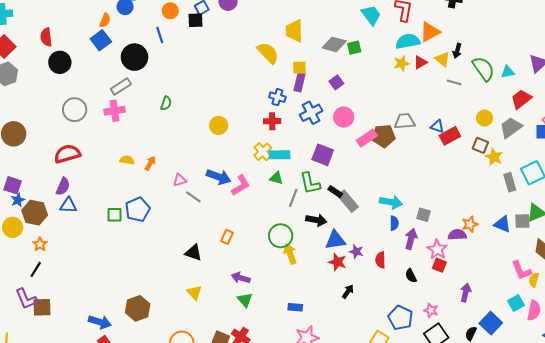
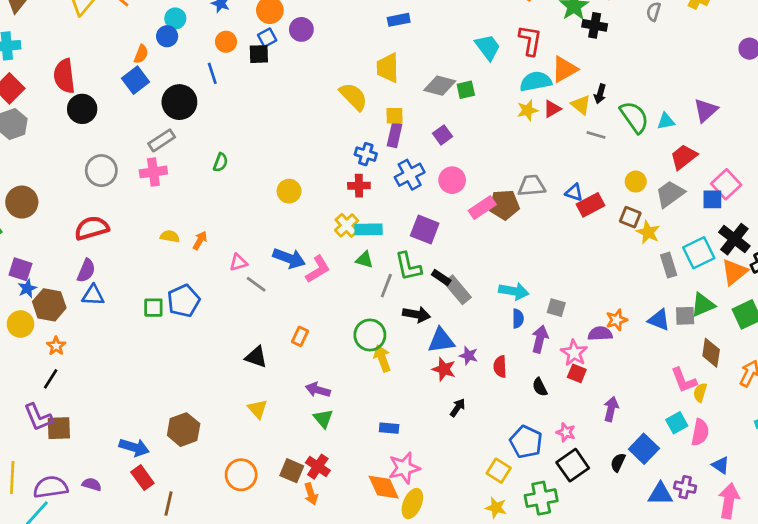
red semicircle: (46, 37) -> (64, 76), size x1.4

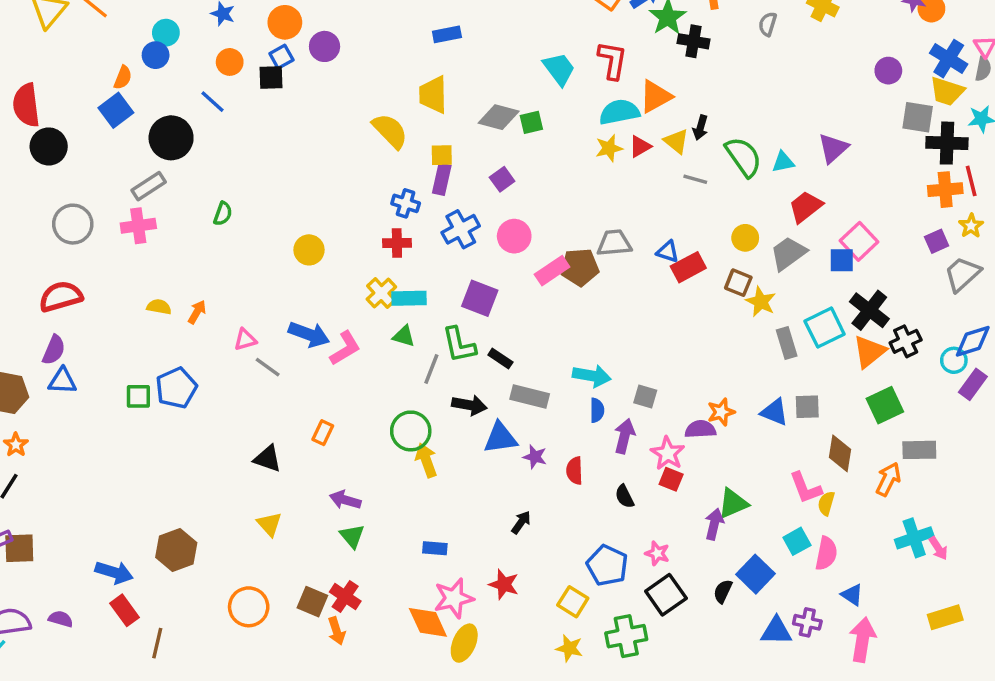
blue line: (212, 73) -> (212, 102), turned -30
gray rectangle: (458, 290) -> (530, 396), moved, turned -36
green triangle: (703, 305) -> (733, 503), moved
red star: (444, 369) -> (504, 584), moved

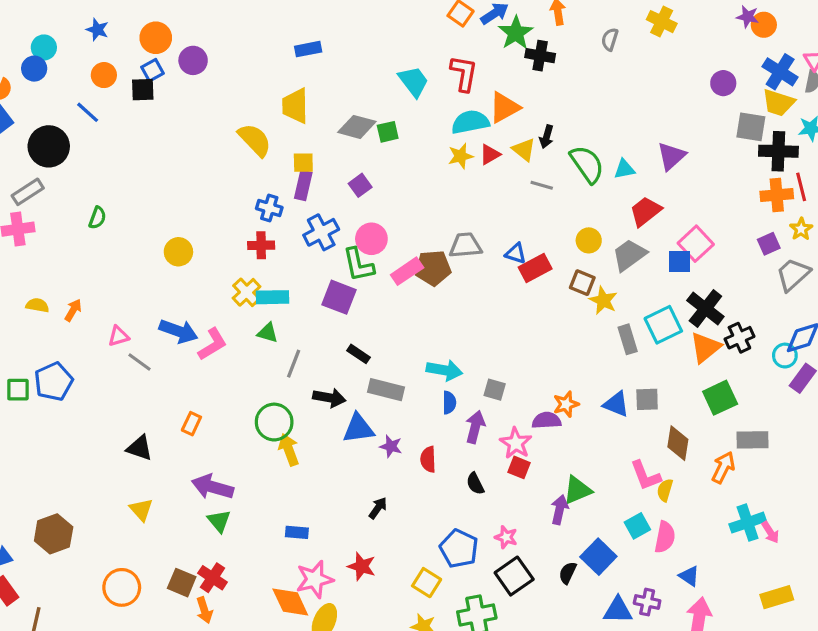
green L-shape: (459, 345) -> (358, 265), moved
purple arrow: (345, 500) -> (213, 487), size x1.4

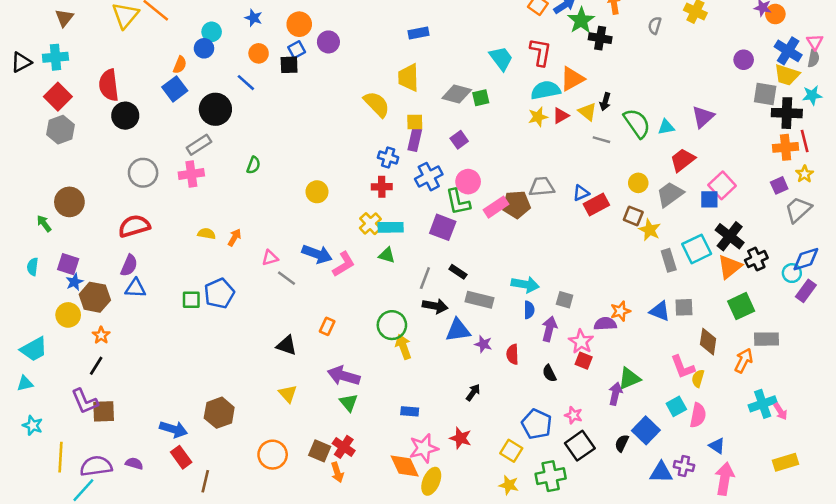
blue triangle: (516, 253) -> (581, 193), turned -42
gray line: (294, 364) -> (425, 278), moved

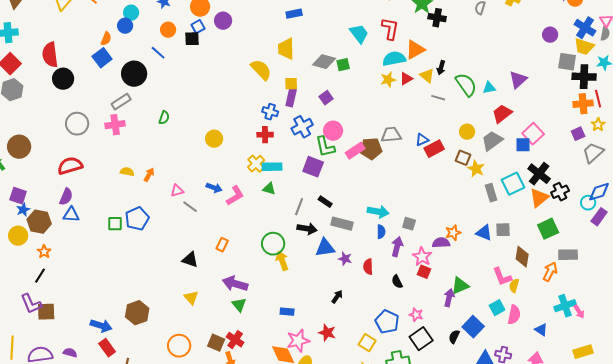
blue arrow: (317, 254) -> (214, 188), size x0.7
blue triangle: (717, 446) -> (541, 330), moved

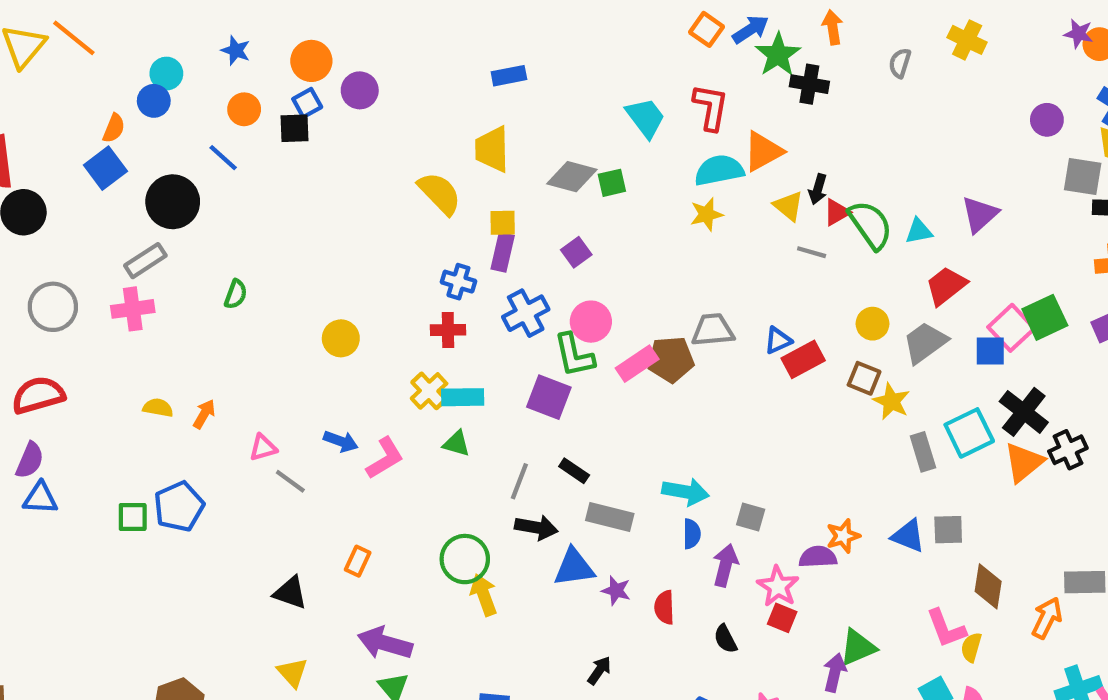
red triangle: (406, 79) -> (837, 212), moved
green square: (548, 229) -> (1045, 317), moved

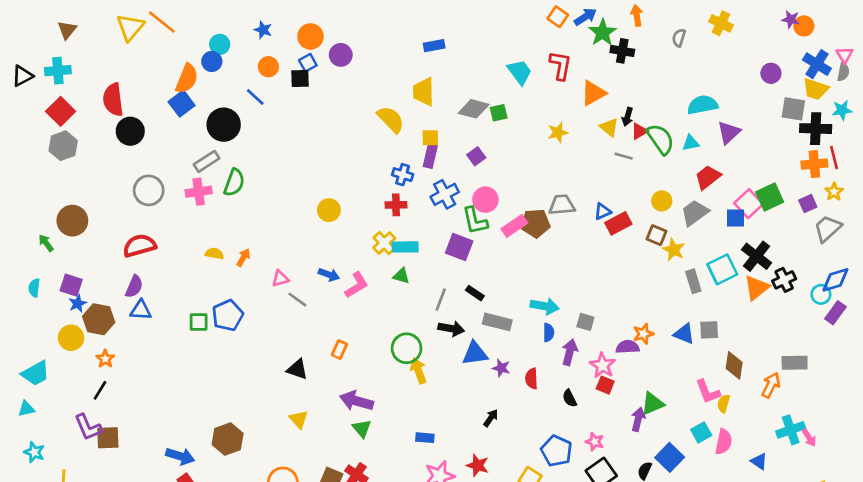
orange semicircle: (114, 128) -> (187, 79), size x1.6
cyan semicircle: (719, 170) -> (703, 105), moved
green semicircle: (236, 294) -> (234, 182), moved, size x1.5

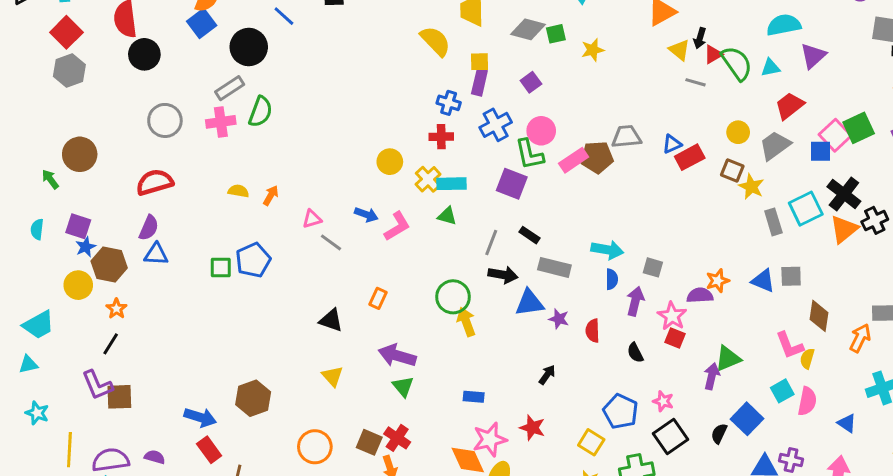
yellow star: (558, 133) -> (593, 50), moved
yellow circle: (329, 210) -> (390, 162), moved

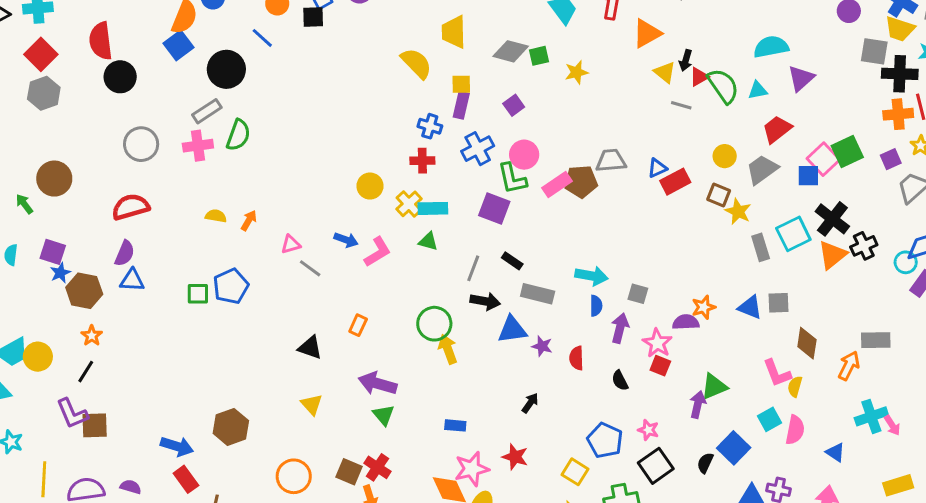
yellow circle: (78, 285) -> (38, 357), moved

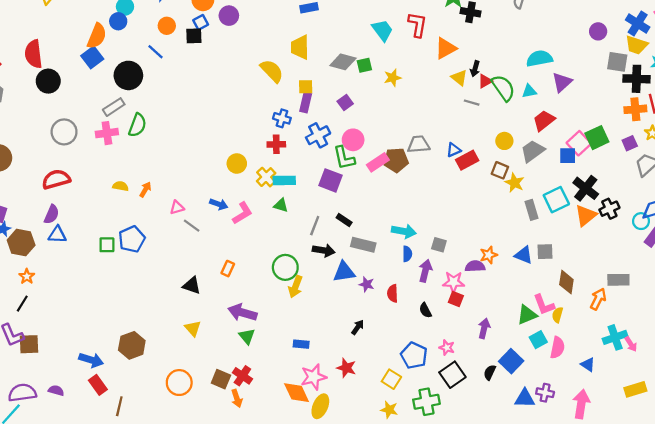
pink star: (657, 343) -> (454, 282), turned -30
yellow arrow: (448, 349) -> (295, 287), turned -140
green triangle: (714, 387) -> (527, 315), moved

